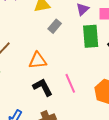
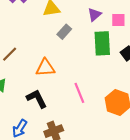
black L-shape: (43, 87) -> (37, 99), moved

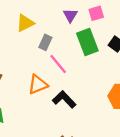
pink line: (79, 93) -> (58, 64), moved
black L-shape: (37, 99) -> (64, 99), moved

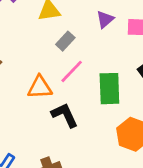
green rectangle: (87, 42) -> (109, 89), moved
pink line: (58, 64) -> (72, 71), turned 65

